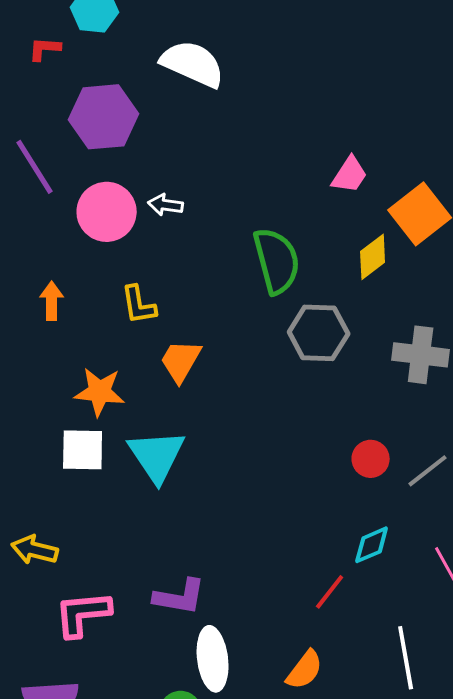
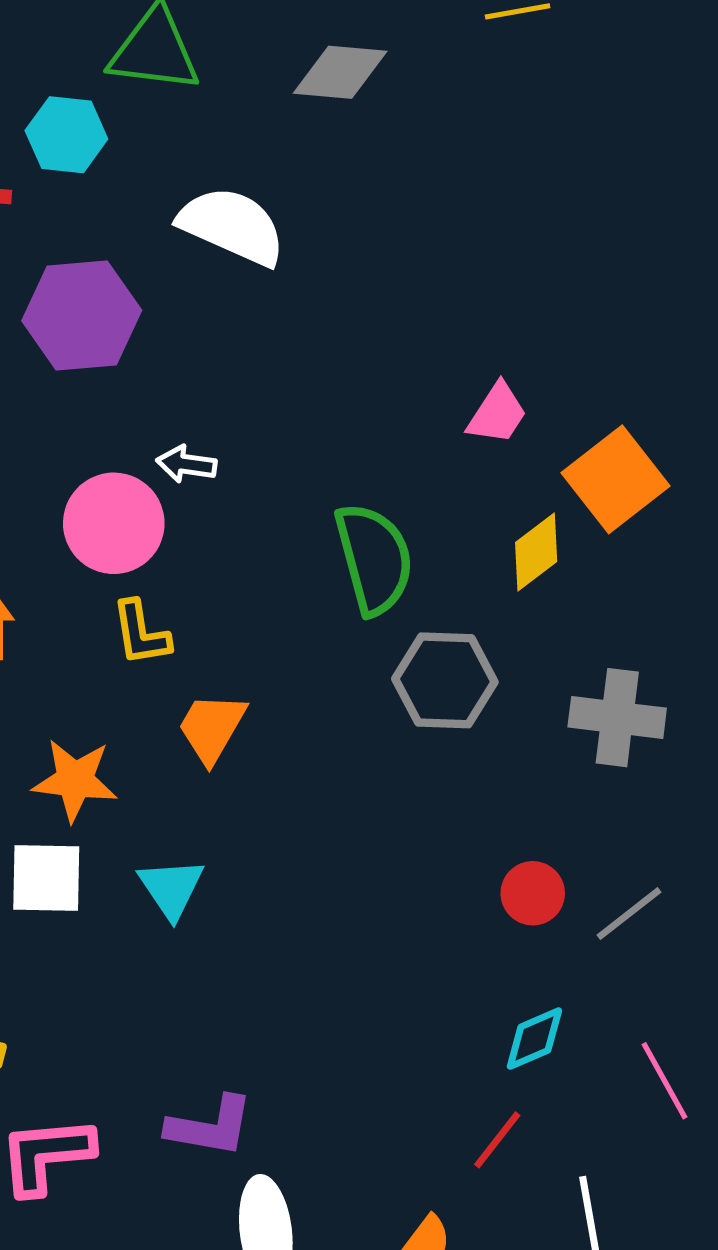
pink circle: (107, 212) -> (114, 523), moved
cyan triangle: (157, 456) -> (171, 888), size x0.7
red line: (330, 592) -> (497, 1140), moved

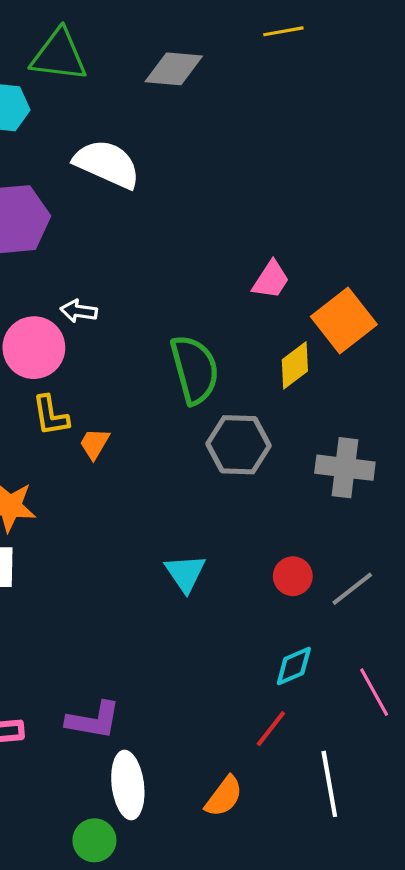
orange trapezoid: (212, 728) -> (94, 444), moved, size x0.7
cyan triangle: (171, 888) -> (185, 573), moved

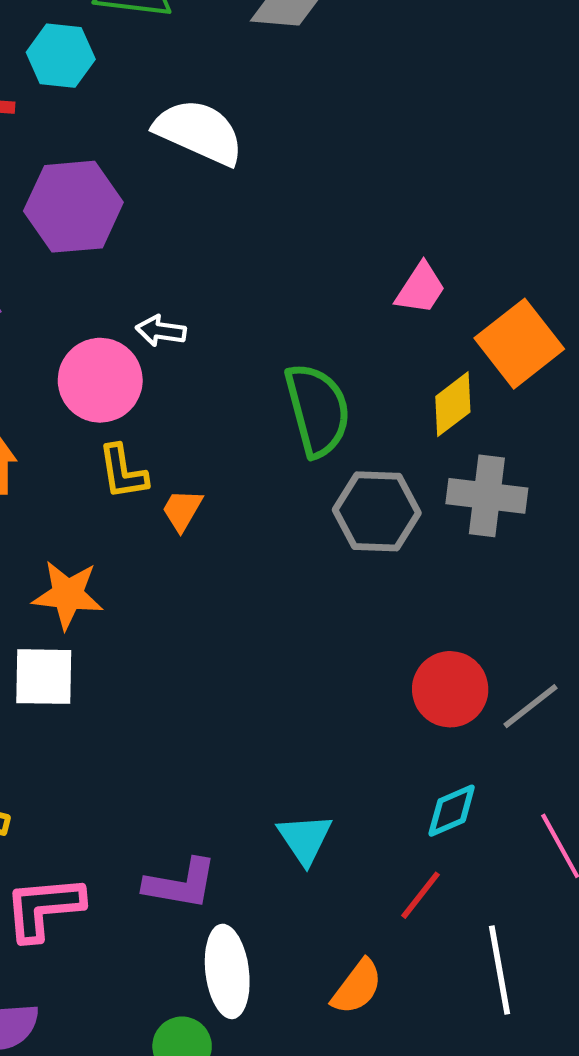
gray cross: (345, 468) -> (487, 496), moved
cyan triangle: (185, 573) -> (305, 839), moved
red circle: (293, 576) -> (450, 689), size x1.4

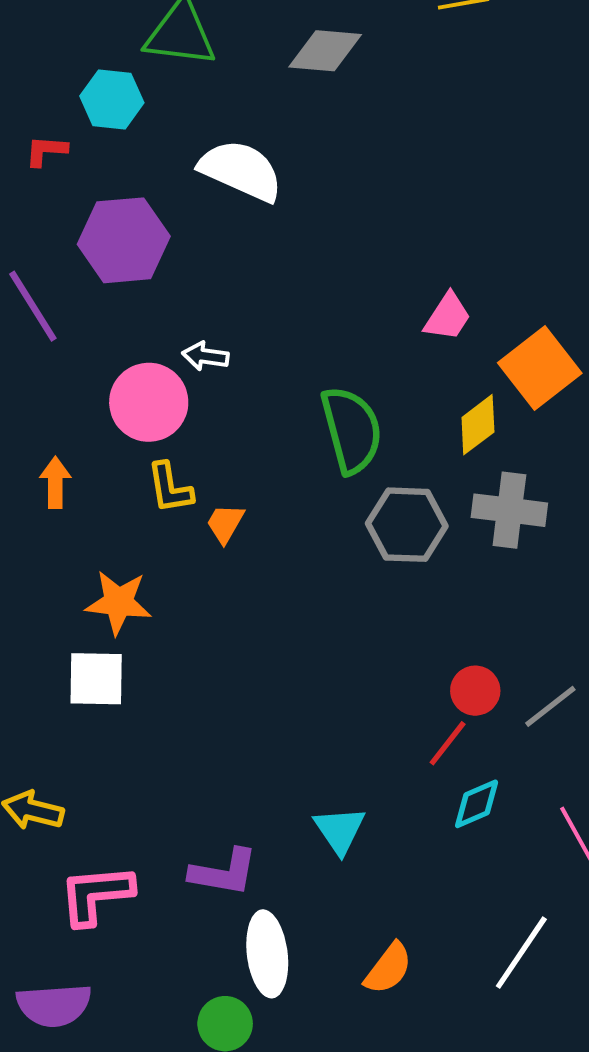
red circle: (450, 689) -> (475, 691), size x0.7
red line: (420, 895) -> (448, 743), moved
white line: (500, 970) -> (521, 953), turned 44

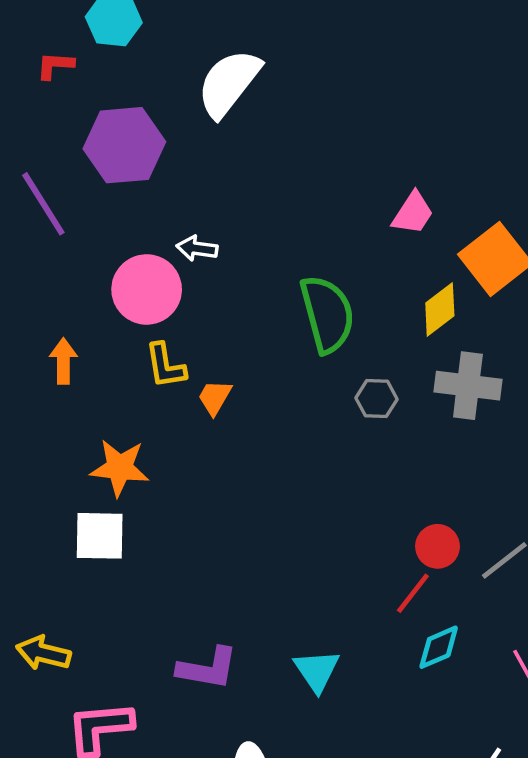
white semicircle: (241, 171) -> (229, 83), turned -76
gray hexagon: (407, 525) -> (377, 399), size x0.6
purple L-shape: (224, 872) -> (208, 668), moved

